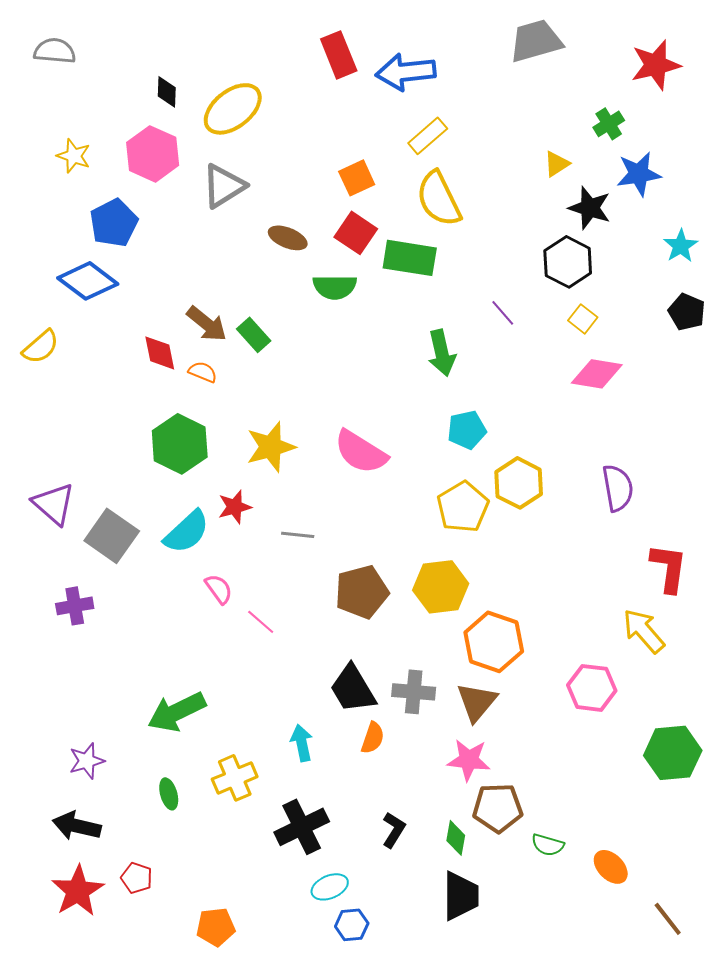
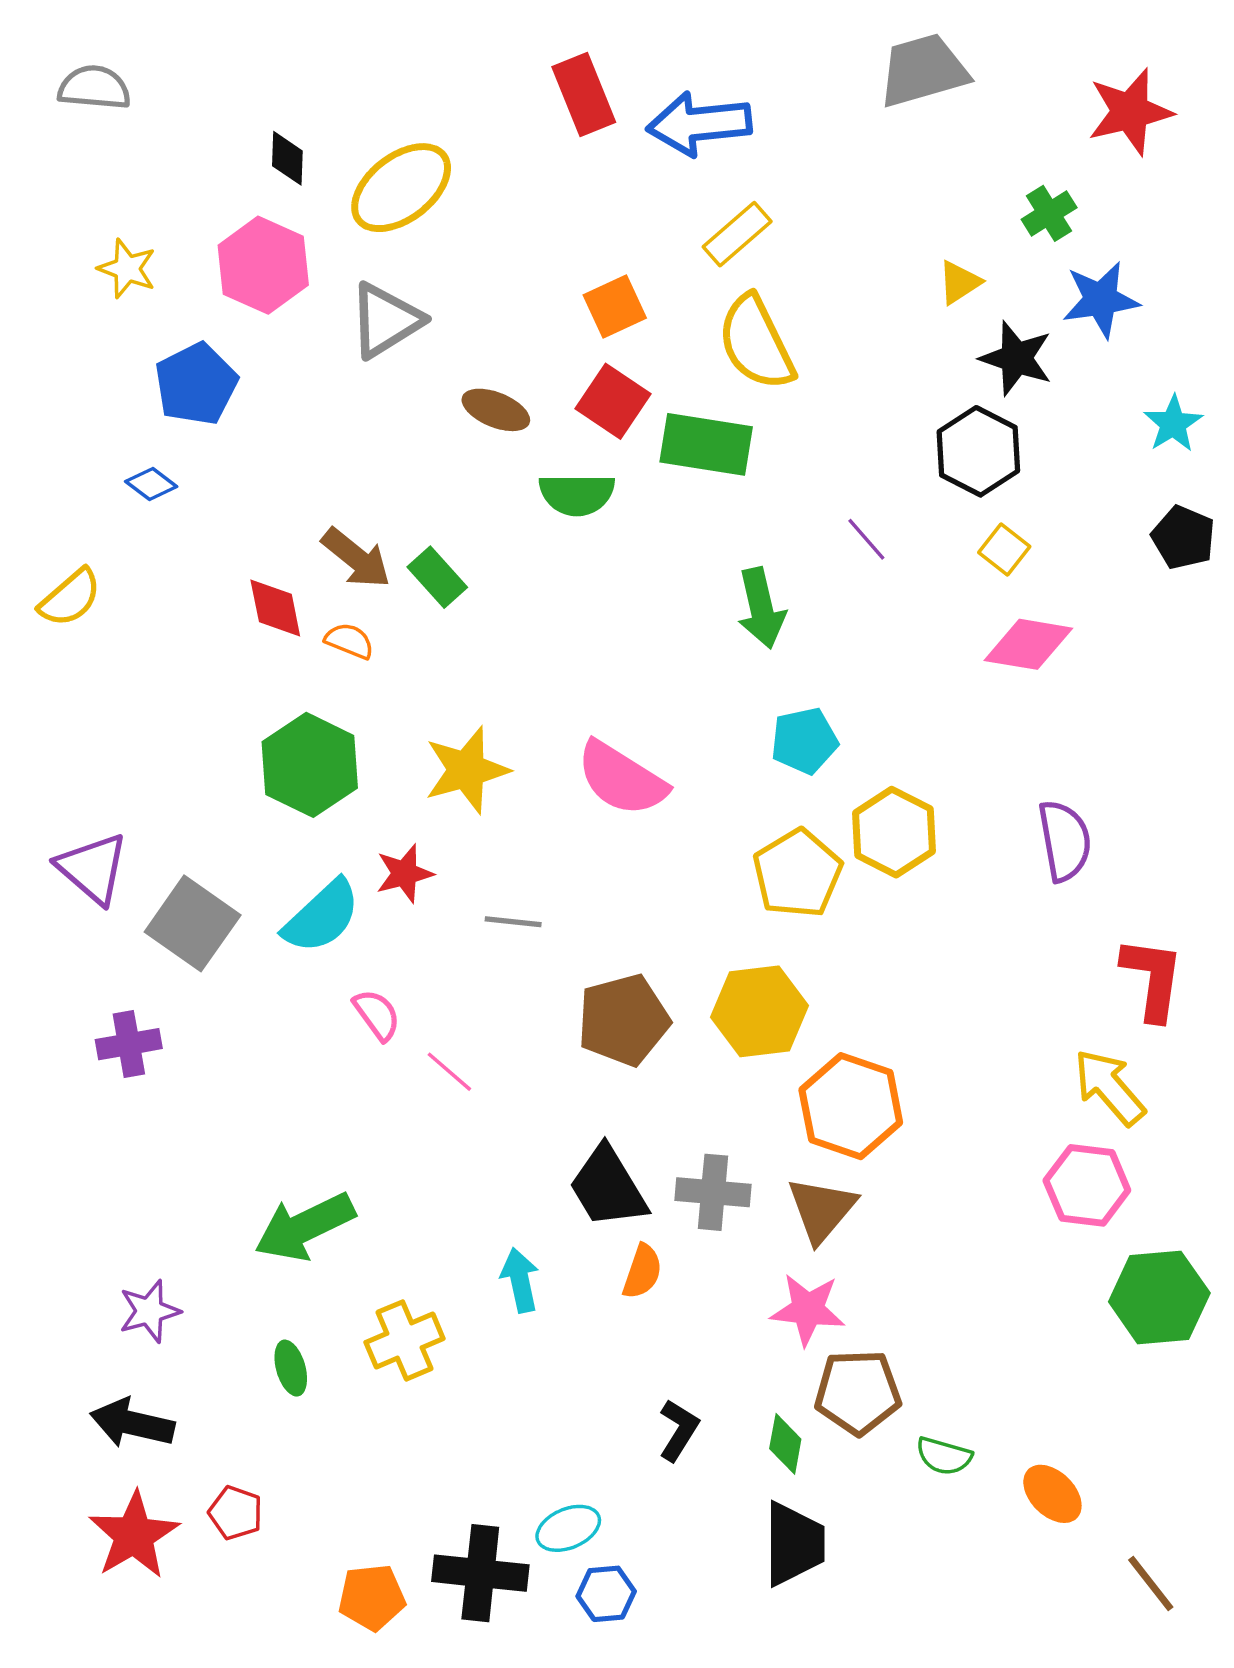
blue diamond: (88, 281) -> (151, 484), size x0.5
pink hexagon: (592, 688) -> (1087, 1185), moved
black cross: (302, 827) -> (480, 1573), moved, turned 32

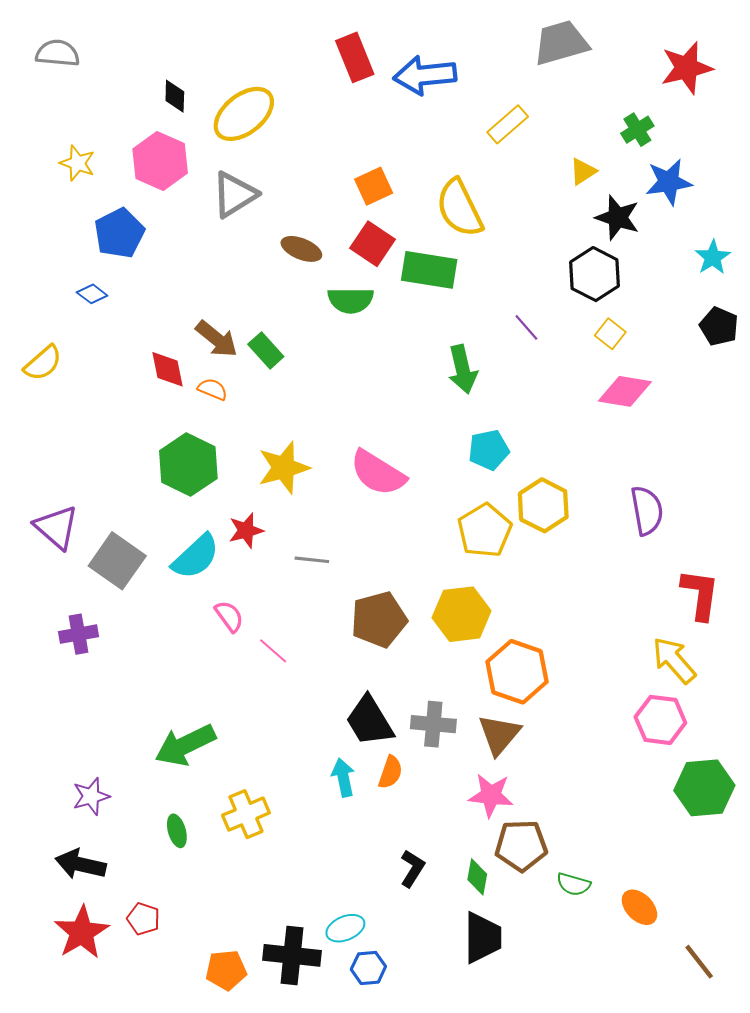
yellow rectangle: (737, 234) -> (508, 124), moved
cyan arrow: (520, 1280) -> (343, 777), moved

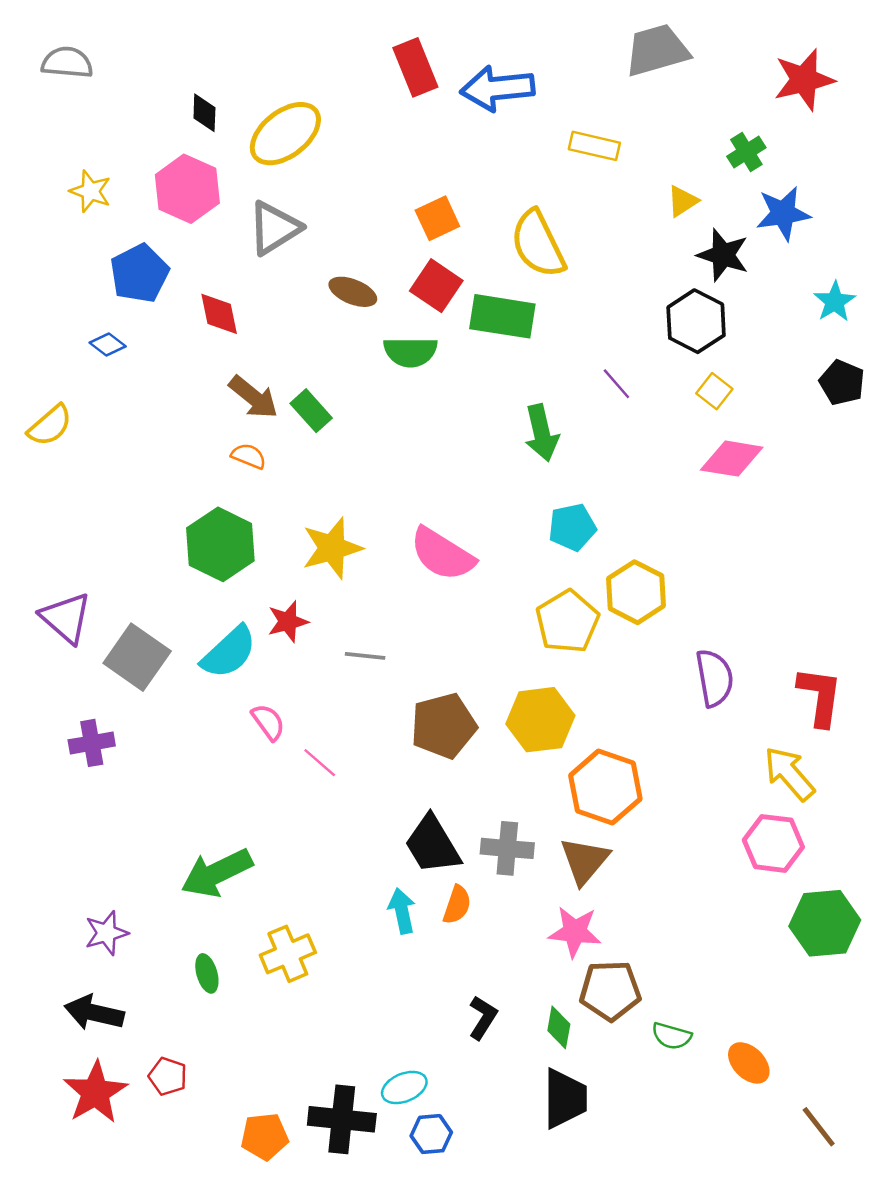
yellow rectangle: (508, 124) -> (594, 146), turned 54
red diamond: (167, 369) -> (219, 314), moved
purple semicircle: (647, 511) -> (714, 678), moved

